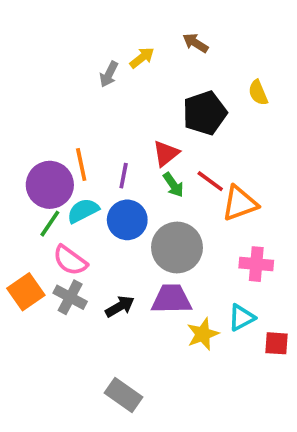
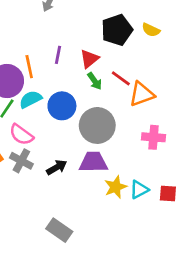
yellow semicircle: (258, 93) -> (151, 30), moved, turned -42
purple line: (124, 176) -> (58, 55), moved
cyan triangle: (242, 318) -> (139, 190), moved

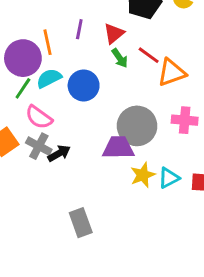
gray circle: (97, 125) -> (137, 126), moved
black arrow: (57, 167) -> (59, 153), moved
gray rectangle: (59, 230) -> (81, 223), turned 35

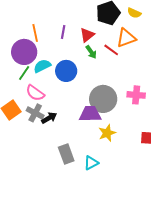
orange line: (48, 42) -> (35, 33), moved
orange triangle: (172, 72) -> (126, 38), moved
cyan triangle: (169, 178) -> (91, 163), moved
gray rectangle: (81, 223) -> (66, 154), moved

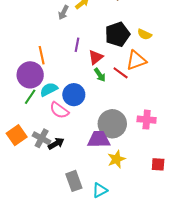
purple line: (63, 32) -> (77, 45), moved
pink semicircle: (35, 93) -> (59, 110), moved

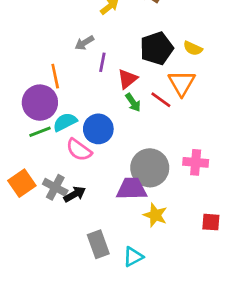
gray arrow: (63, 13) -> (84, 43), moved, turned 32
orange triangle: (136, 60) -> (182, 83), turned -40
green line: (30, 97) -> (40, 132), turned 35
yellow star: (116, 159) -> (155, 215), turned -30

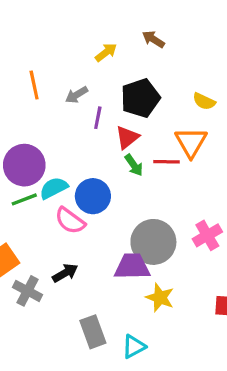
black pentagon: (157, 48) -> (140, 98), moved
orange line: (55, 76) -> (34, 85), moved
red line: (161, 100) -> (166, 162), turned -35
pink cross: (196, 162) -> (207, 235), turned -35
gray cross: (55, 187) -> (28, 291), moved

